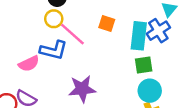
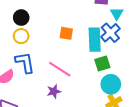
pink line: (72, 34) -> (60, 69), moved
blue L-shape: (54, 50) -> (25, 62), turned -105
purple star: (82, 89) -> (54, 91), size x0.6

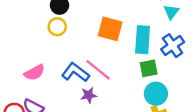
orange square: (66, 33) -> (110, 29), size x1.5
blue cross: (110, 33) -> (173, 46), moved
blue L-shape: (25, 62) -> (75, 72), moved, turned -50

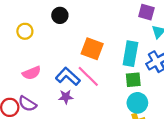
yellow circle: (57, 27) -> (25, 31), moved
orange square: (110, 29) -> (92, 49), moved
purple star: (89, 95) -> (66, 97), moved

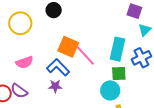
yellow circle: (25, 31) -> (20, 23), size x1.5
orange square: (92, 49) -> (68, 47), moved
pink line: (88, 76) -> (85, 55), moved
cyan circle: (137, 103) -> (110, 90), moved

